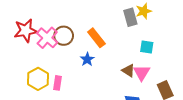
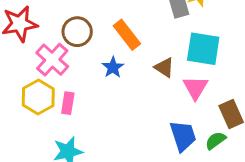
pink cross: (47, 38) -> (52, 60), moved
cyan square: (147, 47) -> (203, 49), size x1.6
brown triangle: (128, 71) -> (164, 67), moved

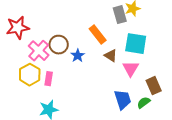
brown circle: (77, 32) -> (59, 45), moved
orange rectangle: (127, 35) -> (98, 35), moved

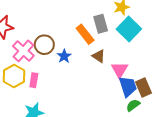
gray rectangle: (120, 15) -> (101, 24), moved
cyan square: (136, 44) -> (129, 29), moved, turned 35
blue trapezoid: (123, 100) -> (128, 86), moved

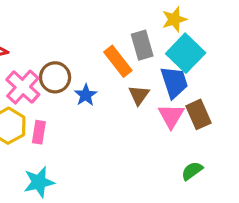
brown triangle: (99, 56) -> (139, 95), turned 32
blue trapezoid: (128, 86) -> (174, 82), moved
brown rectangle: (144, 87) -> (198, 114), moved

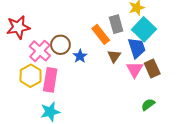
pink rectangle: (39, 132) -> (50, 80), size x1.6

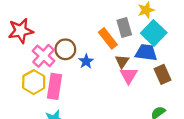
blue trapezoid: (137, 48) -> (146, 53), turned -65
pink triangle: (135, 69) -> (129, 75), moved

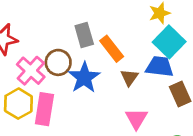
gray rectangle: (124, 27) -> (84, 35), moved
blue star: (86, 61) -> (84, 78), size x1.6
pink triangle: (129, 75) -> (136, 119), moved

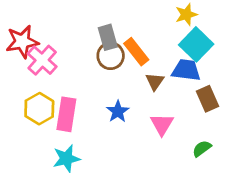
brown circle: (58, 62) -> (111, 56), moved
pink cross: (31, 71) -> (42, 60), moved
blue star: (84, 78) -> (118, 111), moved, size x0.7

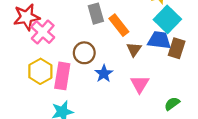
brown circle: (111, 56) -> (84, 53), moved
brown rectangle: (208, 99) -> (177, 48), moved, turned 42

